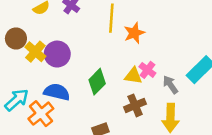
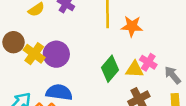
orange star: (134, 33) -> (132, 26), turned 30
green diamond: (97, 82) -> (110, 69), moved

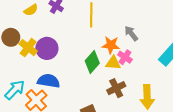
orange star: (132, 26) -> (111, 45), moved
gray arrow: (173, 75) -> (131, 33), moved

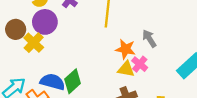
purple circle: (47, 48) -> (45, 22), moved
green diamond: (92, 62) -> (73, 81), moved

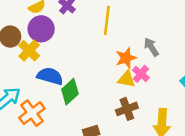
orange star: (125, 49) -> (126, 58), turned -30
blue semicircle: (53, 82) -> (50, 76), moved

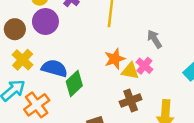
yellow cross: (29, 51) -> (23, 60), moved
orange star: (126, 58) -> (115, 59), moved

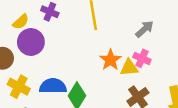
gray arrow: (155, 39) -> (145, 29), turned 96

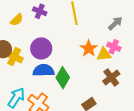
purple circle: (31, 42) -> (41, 48), moved
yellow cross: (19, 87) -> (14, 57), moved

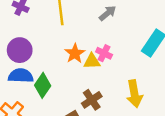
gray arrow: (115, 23) -> (108, 13), moved
brown cross: (111, 77) -> (92, 100), moved

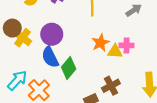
pink cross: (104, 53) -> (127, 45), turned -32
blue semicircle: (21, 76) -> (50, 57), turned -125

